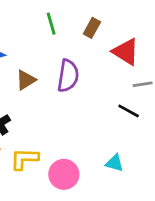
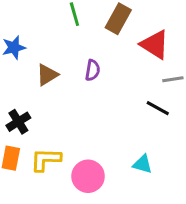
brown rectangle: (92, 28) -> (118, 19), size x1.4
purple semicircle: (68, 76) -> (93, 70), size x0.6

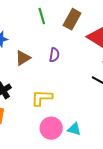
yellow L-shape: (46, 160) -> (42, 98), moved
cyan triangle: (143, 164) -> (74, 129), moved

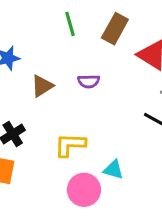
purple semicircle: (54, 55) -> (89, 81), turned 80
cyan triangle: (74, 129) -> (113, 170), moved

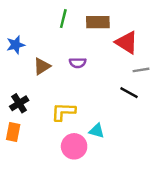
green line: (70, 24) -> (63, 19), turned 30
brown rectangle: (115, 29) -> (98, 22), turned 60

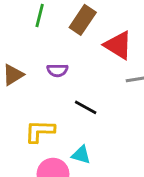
brown rectangle: (98, 22) -> (83, 20), turned -55
black line: (129, 93) -> (86, 107), moved

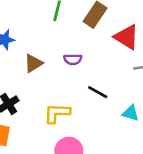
cyan triangle: (81, 155) -> (130, 113), moved

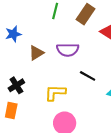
purple semicircle: (73, 59) -> (68, 50), size x1.5

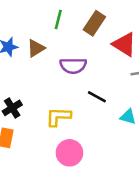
brown triangle: (36, 53) -> (36, 48), moved

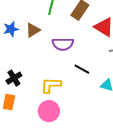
pink circle: (69, 153) -> (49, 111), moved

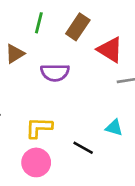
black line: (82, 69) -> (83, 148), moved

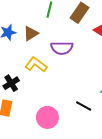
yellow L-shape: (39, 128) -> (36, 65), moved, turned 35

